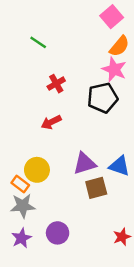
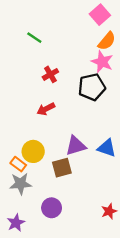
brown square: (96, 188) -> (62, 168), moved
purple star: (21, 238) -> (16, 223), moved

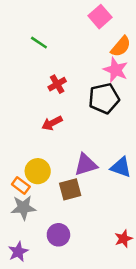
pink square: (100, 15) -> (100, 17), moved

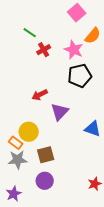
pink star: (116, 70) -> (74, 50), moved
red cross: (57, 84) -> (44, 50), moved
purple triangle: (86, 165) -> (60, 112), moved, turned -30
brown square: (70, 189) -> (46, 155), moved

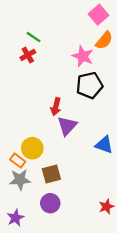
pink square: (77, 13) -> (99, 15), moved
red cross: (44, 50) -> (28, 55), moved
red arrow: (40, 95) -> (56, 107), moved, turned -49

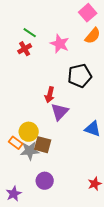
pink star: (83, 56) -> (60, 44), moved
brown square: (51, 174) -> (43, 145), moved, turned 30
gray star: (20, 180) -> (30, 151), moved

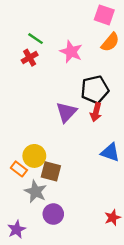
pink square: (88, 13) -> (104, 15), turned -30
red arrow: (50, 95) -> (96, 112), moved
purple triangle: (60, 112) -> (66, 112), moved
gray star: (30, 151) -> (36, 191), moved, turned 30

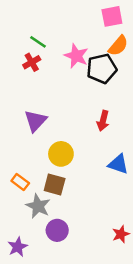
pink square: (104, 15) -> (112, 16), turned -30
black pentagon: (95, 90) -> (102, 69), moved
purple triangle: (66, 112) -> (35, 121), moved
yellow circle: (34, 156) -> (61, 154), moved

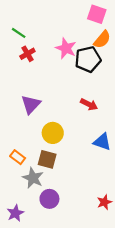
pink square: (112, 16) -> (97, 14), turned 30
green line: (38, 42) -> (19, 33), moved
red arrow: (103, 121) -> (89, 104), turned -77

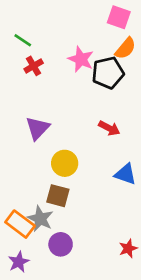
orange rectangle: (18, 157) -> (20, 224), moved, size x1.5

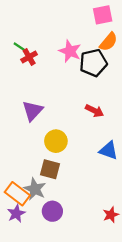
pink square: (119, 17) -> (103, 15), turned -30
green line: (23, 40) -> (21, 48), moved
purple star: (19, 262) -> (16, 214), moved

